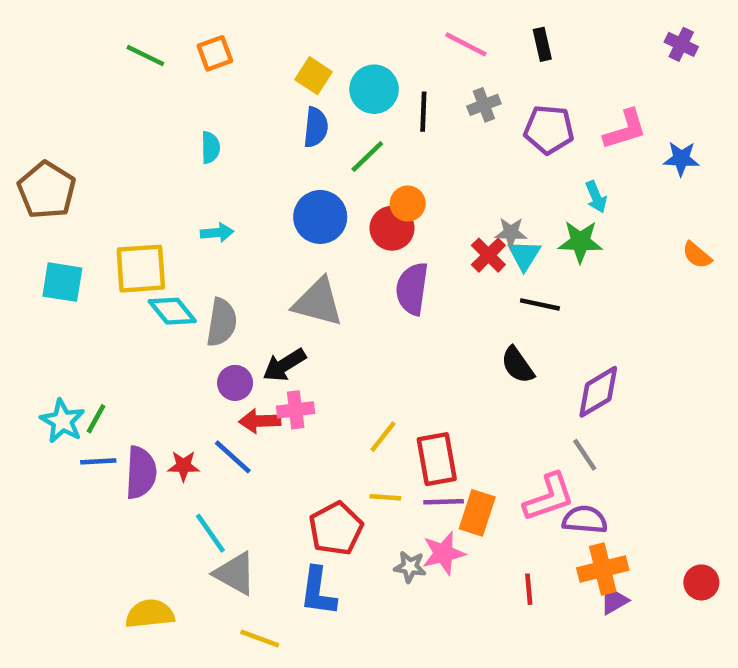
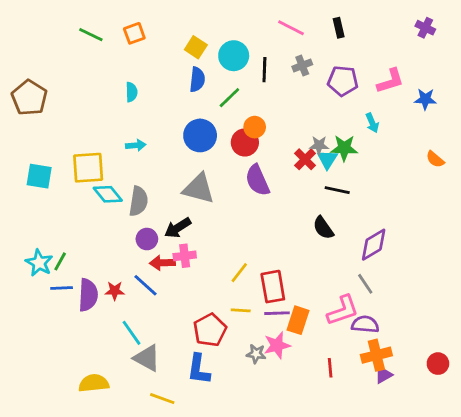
brown pentagon: (47, 190) -> (29, 98), moved
green star: (580, 242) -> (344, 148), moved
purple semicircle: (412, 289) -> (257, 180), turned -32

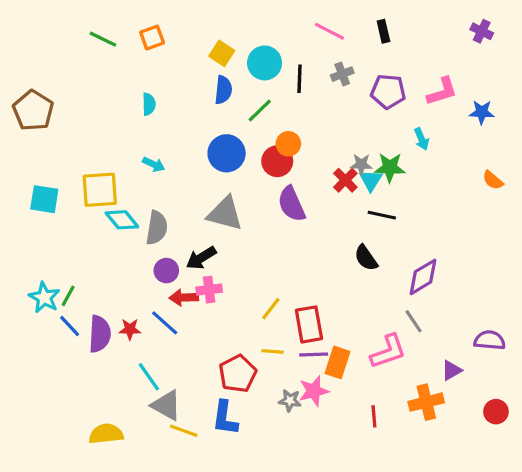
cyan arrow: (136, 145) -> (154, 164), turned 30
blue line: (62, 288) -> (70, 326), turned 50
purple semicircle: (365, 324) -> (490, 340), moved
purple triangle: (383, 375) -> (452, 370), moved
yellow line: (162, 399) -> (184, 431), moved

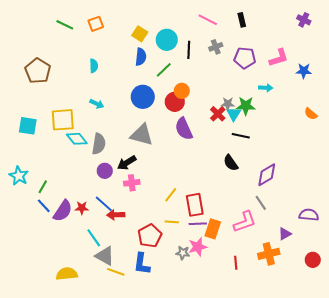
brown pentagon: (33, 110) -> (38, 71), moved
cyan arrow: (421, 139) -> (266, 88), turned -64
cyan star: (44, 298) -> (19, 176), moved
red arrow: (184, 298) -> (116, 215), moved
purple semicircle: (100, 334) -> (63, 211), turned 30

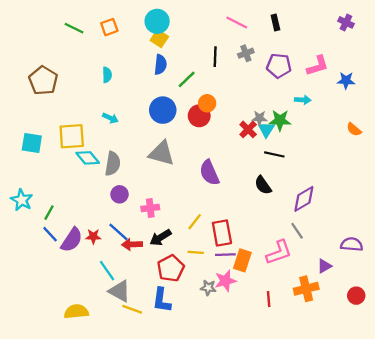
cyan circle: (167, 40) -> (157, 21), moved
purple semicircle: (184, 129) -> (209, 173), moved
black arrow: (127, 163) -> (160, 238), moved

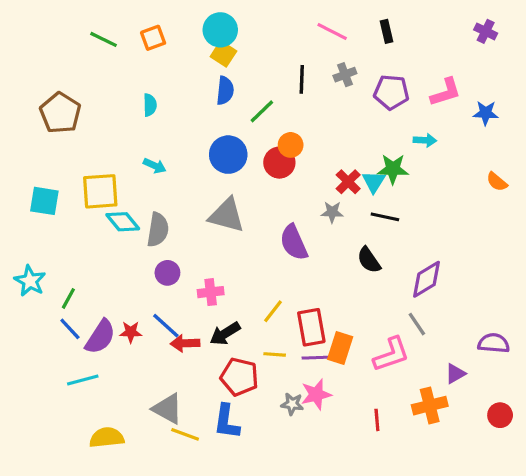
gray star: (259, 118) -> (332, 212), moved
orange rectangle: (242, 260) -> (340, 348), moved
red pentagon: (171, 268) -> (239, 377), turned -30
cyan line: (107, 271) -> (83, 380), moved, turned -70

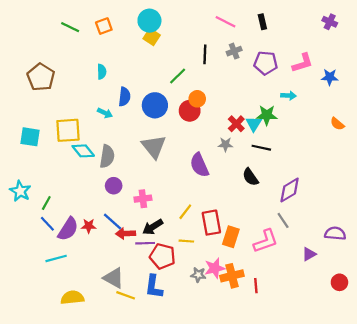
blue semicircle: (225, 91) -> (124, 97), moved
gray triangle: (227, 215) -> (154, 147), turned 36
purple line: (316, 358) -> (145, 243), moved
orange cross: (430, 406) -> (232, 276), moved

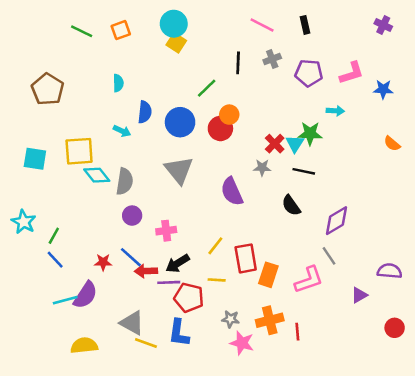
purple semicircle: (68, 229) -> (85, 295), moved
pink star: (215, 268) -> (242, 343), moved, turned 30

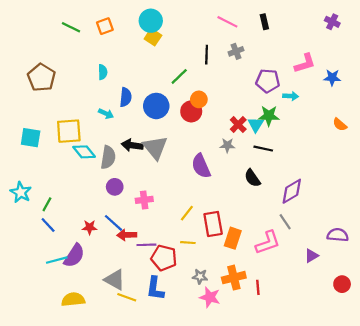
purple pentagon: (309, 73) -> (268, 81), moved
black arrow: (178, 263) -> (132, 145), moved, turned 40

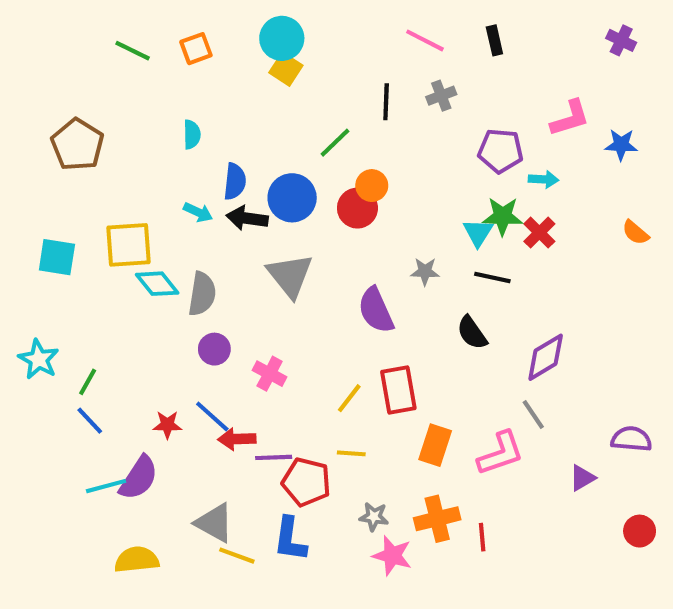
red cross: (238, 125) -> (539, 233), moved
black arrow: (132, 145) -> (247, 218), moved
pink cross: (144, 200) -> (270, 374), turned 35
red rectangle: (213, 224) -> (398, 390), moved

